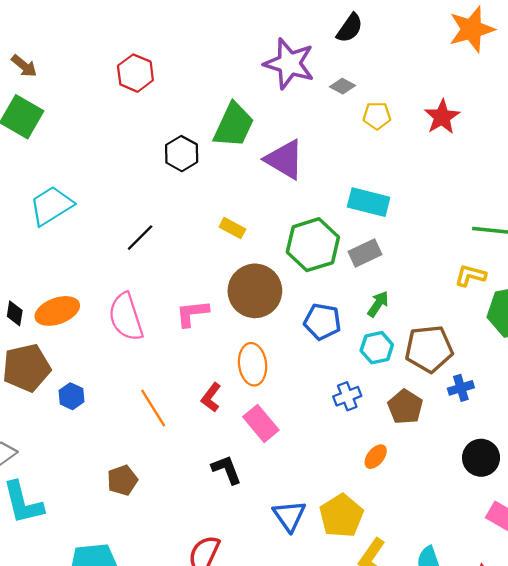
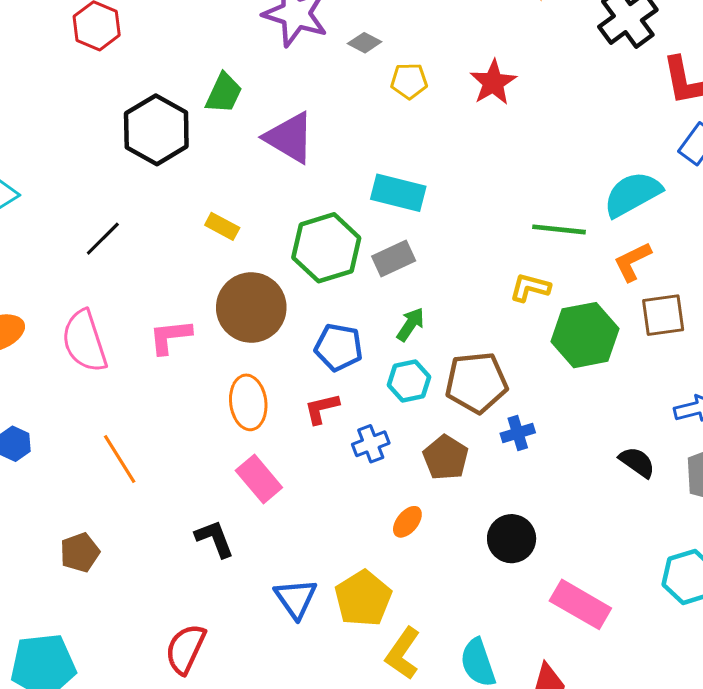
green trapezoid: (234, 125) -> (224, 93), size x0.7
black hexagon: (182, 154) -> (156, 130), size x1.5
red L-shape: (211, 397) -> (322, 409), moved, turned 40
black circle: (481, 458) -> (512, 539), moved

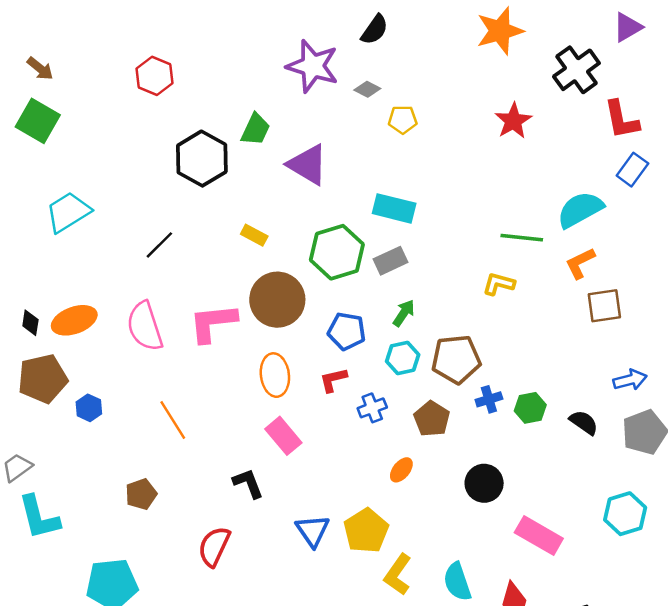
red star: (493, 82) -> (513, 121), moved
green hexagon: (585, 335) -> (530, 408), moved, size x0.6
pink L-shape: (170, 337) -> (213, 323), size x1.4
red semicircle: (185, 649) -> (214, 546), moved

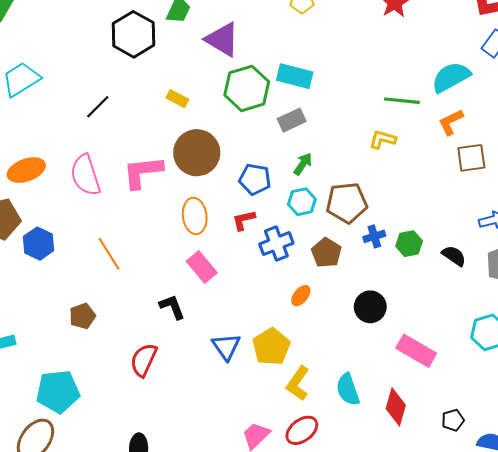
green hexagon: (337, 252) -> (247, 88), moved
blue hexagon: (89, 408) -> (39, 244), size x1.4
blue cross: (372, 408) -> (276, 244), size x1.4

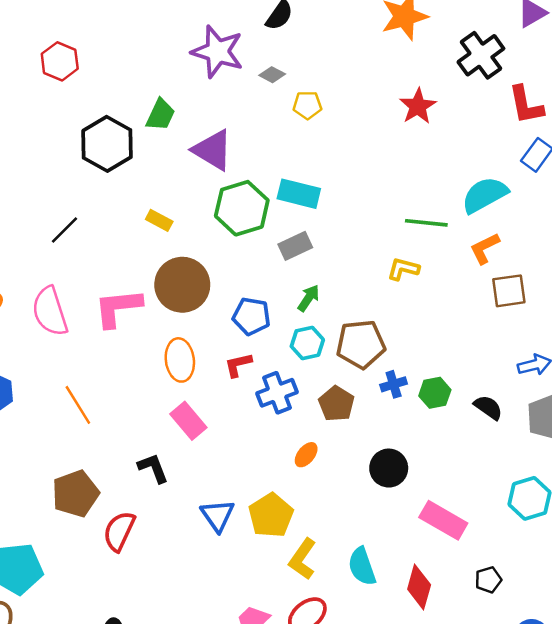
brown pentagon: (82, 316) -> (75, 494), moved, size x1.5
black pentagon: (453, 420) -> (488, 580), moved

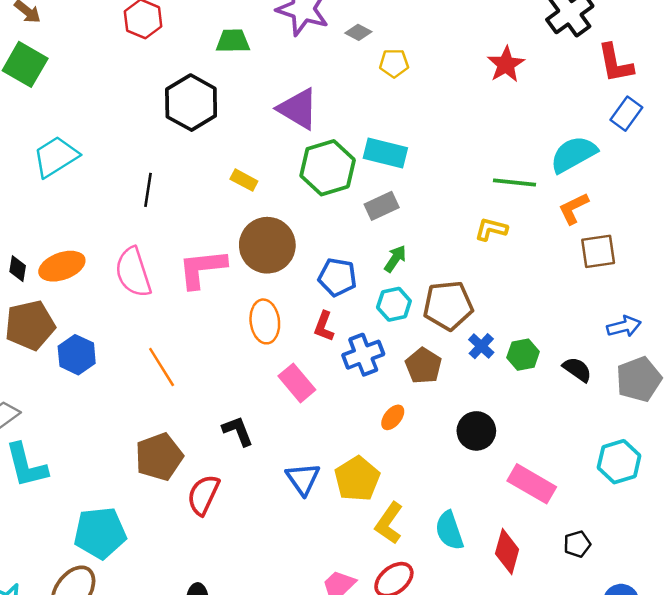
green trapezoid: (160, 115) -> (233, 41), moved, turned -116
black line: (65, 230) -> (148, 190), turned -36
red L-shape: (238, 365) -> (324, 326), turned -56
blue cross: (394, 384) -> (481, 346), turned -30
pink rectangle: (188, 421) -> (297, 383), moved

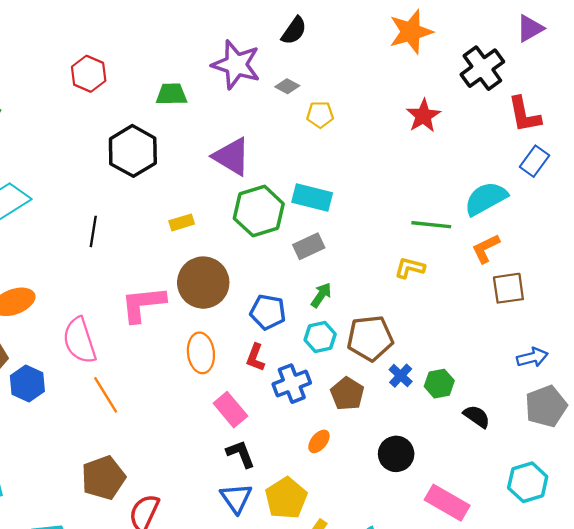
yellow rectangle: (244, 180) -> (182, 222), turned -45
pink semicircle: (133, 272) -> (80, 340), moved
black semicircle: (577, 369) -> (477, 416), moved
black L-shape: (238, 431) -> (241, 454), moved

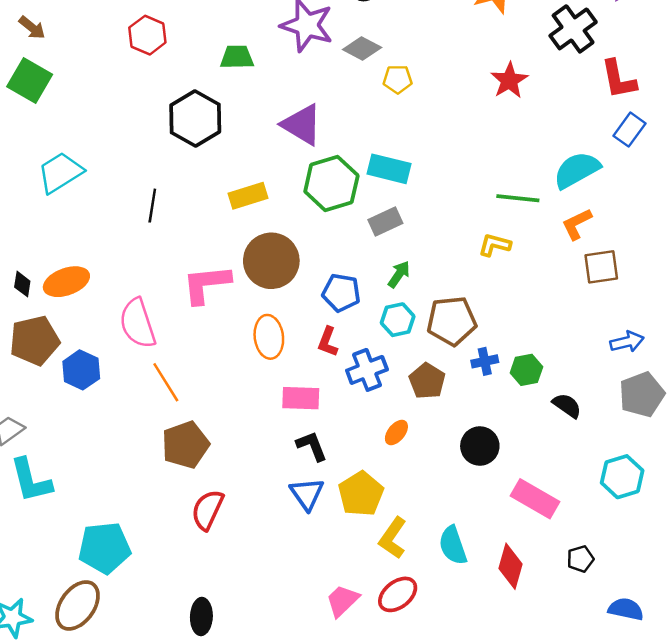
gray diamond: (287, 86) -> (362, 49), size x1.4
yellow rectangle: (182, 222) -> (248, 196), size x1.4
blue cross: (401, 376) -> (485, 361), turned 35
pink rectangle: (230, 410) -> (301, 398), turned -48
brown pentagon: (103, 478) -> (185, 445), moved

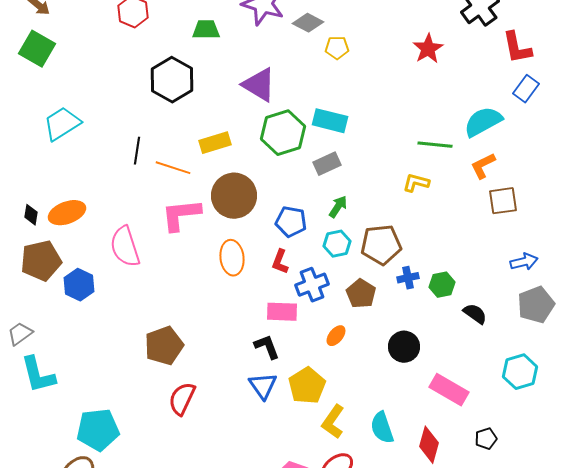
orange line: (166, 382) -> (173, 168), moved, turned -40
pink rectangle: (301, 398) -> (282, 312), moved

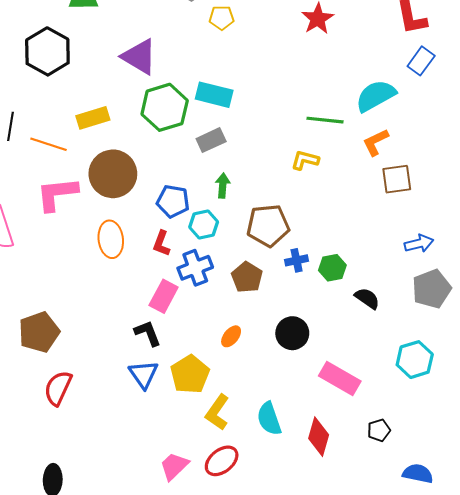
green arrow: (338, 207) -> (223, 185), turned -30
cyan hexagon: (337, 244) -> (204, 224), moved
pink rectangle: (282, 312) -> (164, 296), turned -64
orange ellipse: (336, 336) -> (231, 336), moved

